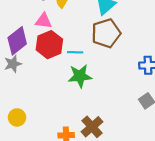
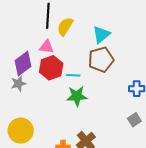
yellow circle: (17, 117) -> (21, 131), size x1.6

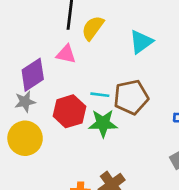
brown pentagon: (101, 60) -> (131, 97), moved
red hexagon: (51, 68) -> (69, 111), moved
yellow circle: (21, 131) -> (25, 138), moved

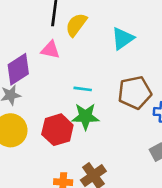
brown pentagon: (131, 97) -> (135, 92), moved
red hexagon: (69, 111) -> (57, 130), moved

